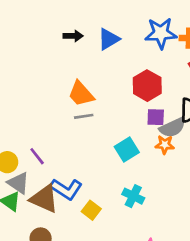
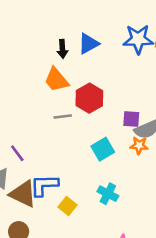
black arrow: (73, 36) -> (62, 49), moved, turned 84
red hexagon: (147, 86) -> (89, 98), moved
orange trapezoid: (81, 94) -> (56, 80), moved
blue L-shape: (66, 189) -> (44, 185), turned 144

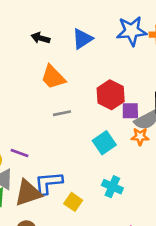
black arrow: (62, 49) -> (41, 38), moved, turned 114
red hexagon: (89, 98) -> (111, 95), moved
purple line: (17, 153) -> (19, 153), turned -30
brown triangle: (23, 194) -> (28, 193), turned -40

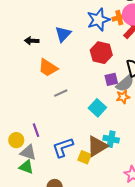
red hexagon: (111, 95) -> (101, 53), moved
purple line: (19, 153) -> (36, 130), turned 64
brown triangle: (28, 193) -> (97, 146), moved

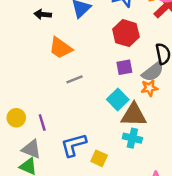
purple square: (111, 79) -> (124, 67), moved
yellow circle: (16, 140) -> (16, 118), moved
brown triangle: (97, 146) -> (134, 115), moved, turned 30

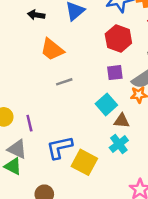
brown triangle: (134, 115) -> (122, 121), size x0.6
cyan cross: (132, 138) -> (119, 144), turned 36
yellow square: (99, 158) -> (84, 162), size x1.5

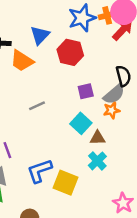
red hexagon: (118, 38) -> (70, 52), moved
orange trapezoid: (52, 49) -> (22, 61), moved

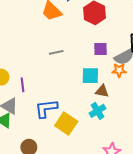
cyan square: (81, 123) -> (90, 76), turned 36

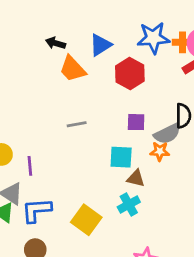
blue L-shape: (46, 108) -> (37, 210), moved

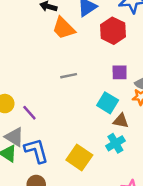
cyan square: (121, 157) -> (108, 103), turned 30
purple line: (30, 166) -> (29, 113), turned -35
blue L-shape: (37, 210) -> (36, 151), turned 80

